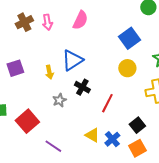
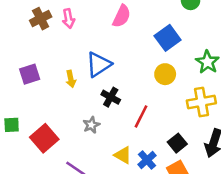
pink semicircle: (80, 20) -> (122, 16), moved
gray star: (59, 100) -> (91, 125), moved

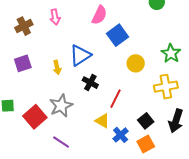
brown cross: (41, 19) -> (24, 26), moved
blue square: (168, 38) -> (118, 35), moved
gray star: (91, 125) -> (61, 106), moved, size x1.6
yellow triangle: (123, 155) -> (102, 121), moved

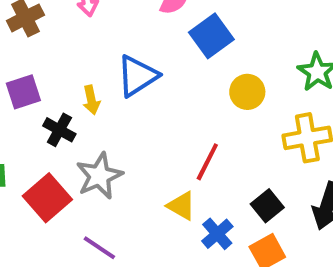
black cross: (90, 83) -> (59, 130), moved

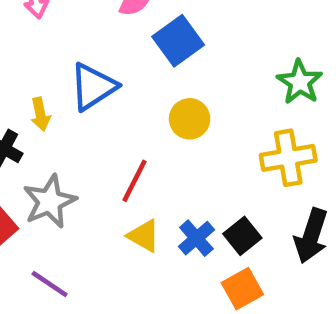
yellow circle: (247, 92) -> (190, 119), moved
red line: (207, 162) -> (134, 181), moved
blue cross: (217, 234) -> (196, 238), moved

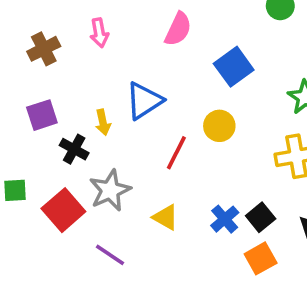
blue square: (178, 41) -> (234, 67), moved
red line: (134, 181) -> (176, 153), moved
yellow triangle: (144, 236) -> (166, 217), moved

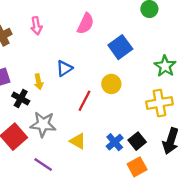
blue triangle: (144, 101) -> (64, 68), size x0.7
gray star: (110, 190) -> (43, 124), turned 30

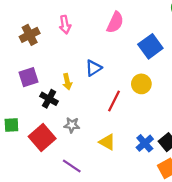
gray star: (43, 124) -> (72, 125), size x0.6

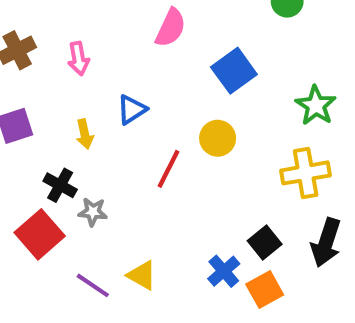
pink arrow: (65, 25) -> (78, 58), moved
black cross: (49, 99) -> (60, 185), moved
yellow triangle: (107, 142) -> (142, 275), moved
blue cross: (145, 143) -> (224, 271), moved

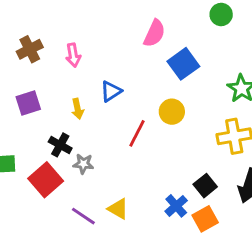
pink semicircle: (171, 28) -> (154, 33), moved

